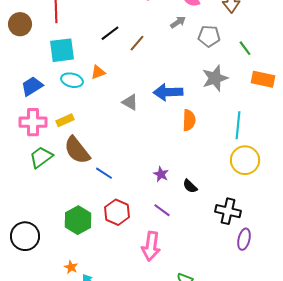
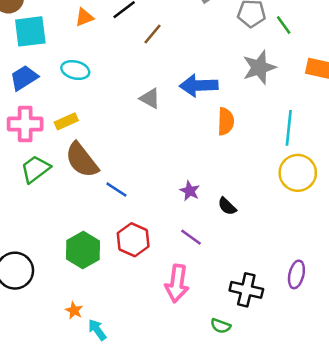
brown line: (137, 43) -> (152, 34), moved
green line: (245, 48) -> (284, 25), moved
cyan square: (62, 50) -> (30, 31), moved
orange triangle: (98, 72) -> (84, 17), moved
black cross: (228, 211) -> (246, 290), moved

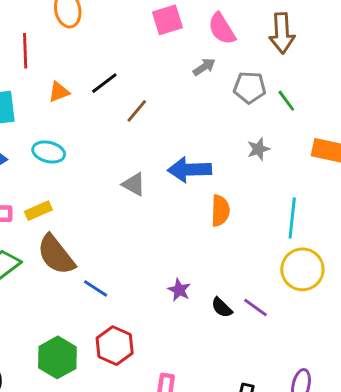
gray star: (259, 67) -> (258, 149), size x0.6
purple line: (191, 237) -> (256, 308), moved

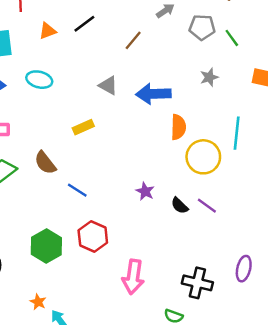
brown line: (137, 111) -> (133, 40), moved
gray triangle: (134, 184) -> (108, 86), moved
yellow rectangle: (38, 211) -> (83, 127), moved
brown semicircle: (56, 255) -> (45, 163), size x0.7
yellow circle: (302, 269) -> (203, 157), moved

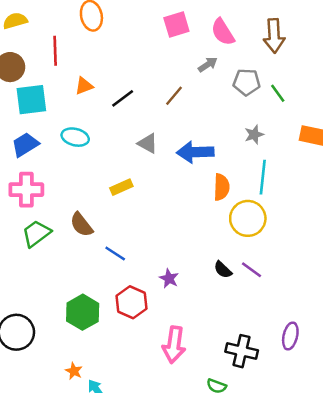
black line: (84, 24) -> (123, 98), moved
cyan line: (237, 133) -> (263, 177), moved
purple star: (145, 191) -> (169, 278), moved

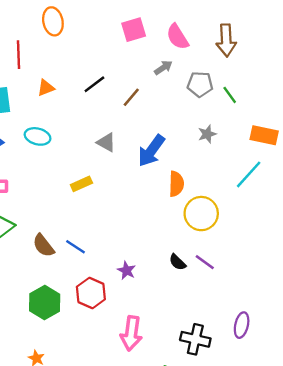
black line: (123, 98) -> (94, 84), moved
blue arrow: (195, 152) -> (151, 151), turned -52
cyan line: (263, 177) -> (249, 174), moved, turned 36
brown semicircle: (81, 225) -> (43, 246), moved

